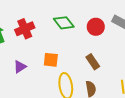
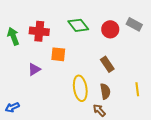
red cross: (25, 29) -> (39, 31), turned 30
orange square: (51, 60) -> (58, 54), moved

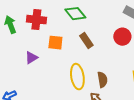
red circle: (110, 29) -> (122, 37), moved
brown rectangle: (107, 64) -> (86, 41), moved

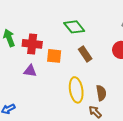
red cross: (36, 20) -> (32, 44), moved
purple triangle: (31, 58) -> (30, 71), turned 40

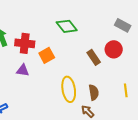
brown rectangle: (85, 54) -> (94, 57), moved
orange square: (54, 56) -> (47, 55), turned -35

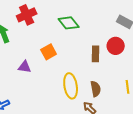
red cross: (25, 43) -> (27, 15), moved, turned -30
brown rectangle: (94, 57) -> (96, 54), turned 35

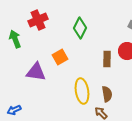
green diamond: (69, 23) -> (80, 28), turned 65
purple triangle: (25, 67) -> (36, 72), size x1.5

